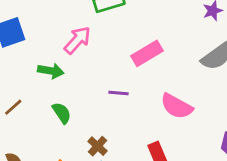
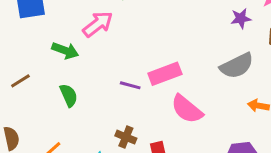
pink rectangle: (147, 53) -> (165, 74), moved
brown cross: (98, 146) -> (126, 137), moved, turned -30

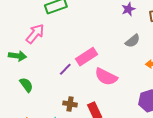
gray semicircle: (237, 66) -> (133, 41), size x0.7
purple line: (130, 85) -> (65, 69), turned -48

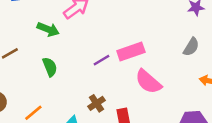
gray semicircle: (133, 41) -> (191, 47), turned -35
brown cross: (70, 104) -> (97, 103), turned 32

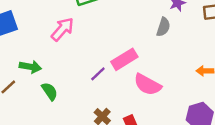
green arrow: (48, 29) -> (30, 67), moved
gray semicircle: (191, 47) -> (163, 27), moved

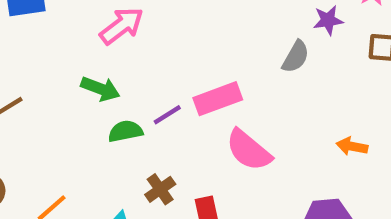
green arrow: (30, 67) -> (100, 89), moved
green semicircle: (50, 91) -> (125, 131), moved, turned -78

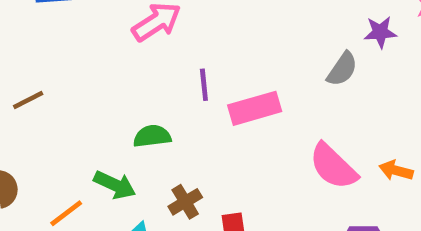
green arrow: (100, 89) -> (115, 185), moved
purple line: (167, 115) -> (204, 85), moved, turned -68
pink semicircle: (249, 150) -> (333, 166), moved

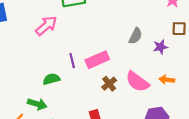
purple star: (380, 32) -> (160, 47), moved
purple line: (204, 85) -> (72, 61), moved
brown cross: (185, 202) -> (109, 84), moved

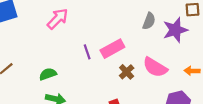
purple star: (160, 47) -> (175, 30), size x1.6
green semicircle: (51, 79) -> (48, 74), moved
orange arrow: (167, 80) -> (192, 71), moved

